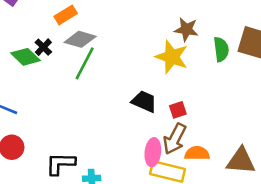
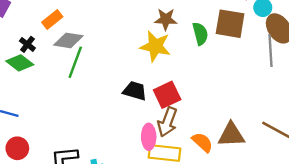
black cross: (43, 47) -> (27, 44), moved
red square: (178, 110) -> (167, 95), size x1.6
orange semicircle: (197, 153) -> (202, 142), moved, turned 50

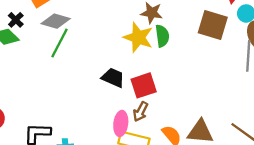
green semicircle: (200, 34) -> (162, 36), moved
brown arrow: (167, 122) -> (141, 112), size x0.7

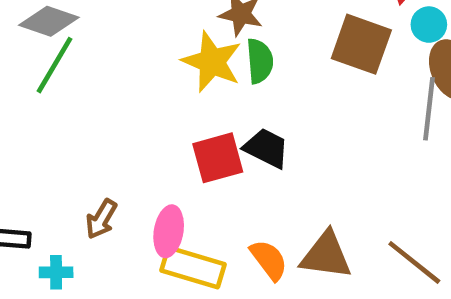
black trapezoid: (113, 78) -> (266, 148), moved
brown arrow: (141, 112) -> (101, 219), moved

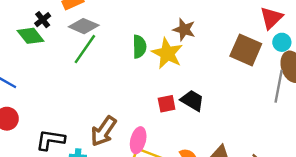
green semicircle: (260, 61) -> (139, 47), moved
red square: (218, 158) -> (167, 104), size x0.7
brown arrow: (101, 219) -> (103, 131), size x1.5

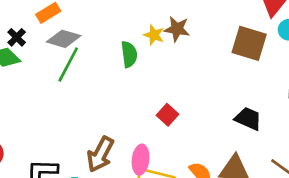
yellow star: (167, 53) -> (154, 35), moved, size x0.6
black trapezoid: (192, 101) -> (248, 119), moved
red square: (167, 104) -> (168, 115), turned -30

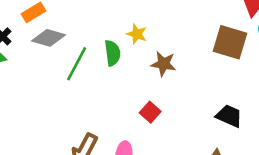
brown star: (177, 29) -> (164, 64), moved
green line: (68, 65) -> (77, 64), moved

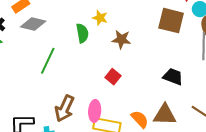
green line: (77, 64) -> (48, 61), moved

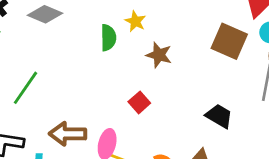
green line: (48, 61) -> (26, 88), moved
brown arrow: (65, 108) -> (68, 134), turned 56

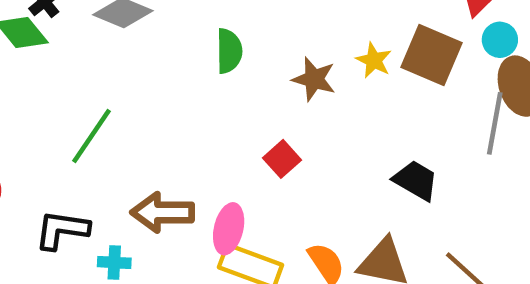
yellow star: (135, 21) -> (374, 60), moved

